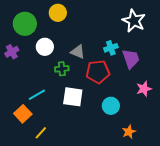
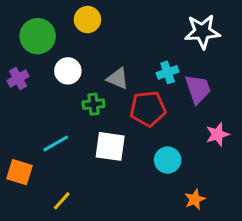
white star: (134, 21) -> (202, 32), turned -30
orange square: (23, 114) -> (19, 172), moved, turned -30

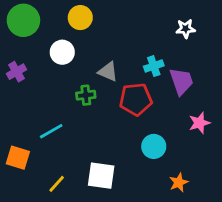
white star: (202, 32) -> (186, 29), size x0.6
green circle: (38, 36) -> (23, 20), moved
white circle: (68, 71) -> (62, 52), moved
white square: (110, 146) -> (101, 176), moved

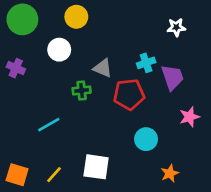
purple cross: (17, 72) -> (16, 68), turned -36
orange square: (18, 158) -> (17, 175), moved

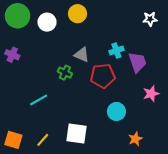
yellow circle: (76, 17) -> (77, 14), moved
white star: (176, 27) -> (150, 19), moved
white circle: (59, 50) -> (47, 22), moved
green cross: (82, 90) -> (65, 73), turned 32

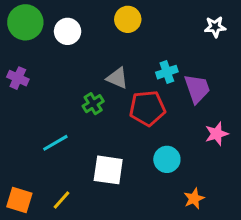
yellow circle: (77, 14) -> (128, 19), moved
green cross: (65, 73) -> (93, 104), turned 32
white square: (76, 134) -> (108, 170), moved

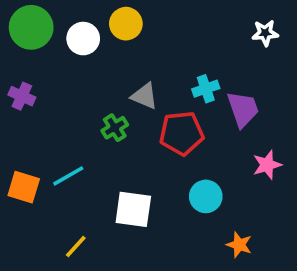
yellow circle: (128, 19) -> (126, 24), moved
orange star: (194, 199) -> (239, 245), turned -30
orange square: (19, 200) -> (24, 187), moved

